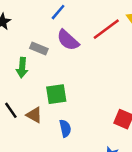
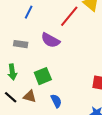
purple semicircle: (68, 40) -> (50, 40), moved
green arrow: (22, 68) -> (12, 72), moved

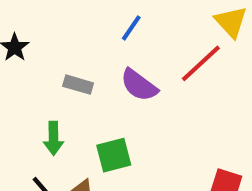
blue line: (29, 12) -> (131, 28), moved
red line: (69, 16) -> (201, 63), moved

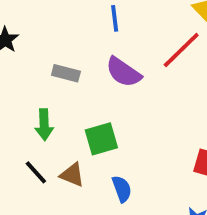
blue line: (131, 28) -> (115, 18), turned -40

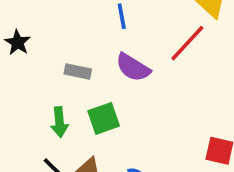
green square: (101, 139) -> (104, 118), moved

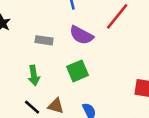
green square: (104, 118) -> (77, 71), moved

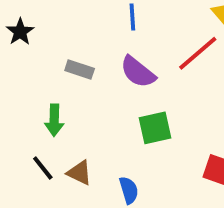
green square: (77, 71) -> (155, 128), moved

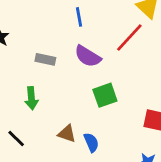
black line: (43, 168) -> (16, 138), moved
brown triangle: (79, 173) -> (67, 134), moved

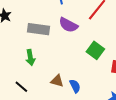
gray rectangle: (45, 59) -> (38, 29), size x1.5
green square: (105, 95) -> (95, 50), moved, turned -30

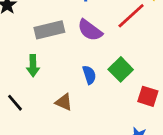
gray rectangle: (38, 29) -> (49, 30), turned -30
blue semicircle: (75, 86) -> (89, 75), moved

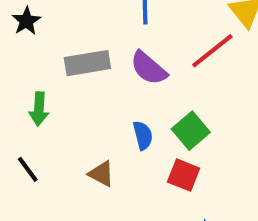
green arrow: (33, 66) -> (39, 109), moved
red square: (148, 96) -> (184, 175), moved

